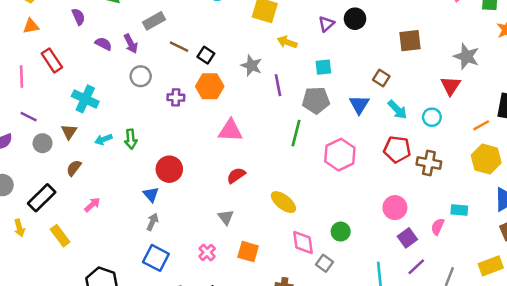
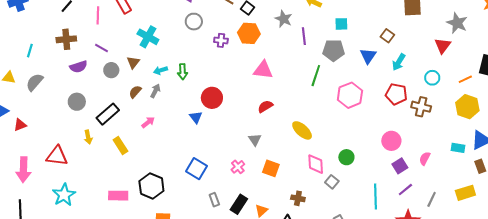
cyan arrow: (397, 110) -> (399, 62), turned 72
cyan circle: (432, 117) -> (432, 78), moved
cyan rectangle: (459, 210) -> (458, 148), moved
gray arrow: (152, 222) -> (155, 91), moved

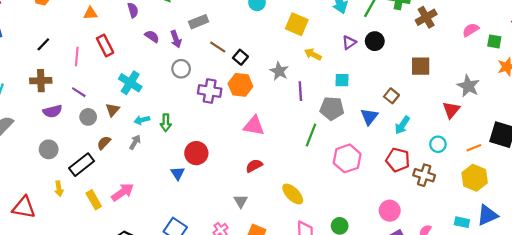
purple cross: (221, 40) -> (210, 91), size x1.5
brown semicircle: (135, 92) -> (104, 143), moved
pink arrow: (148, 122) -> (123, 192), moved, size x1.5

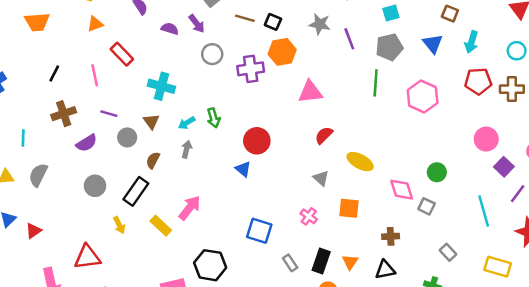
yellow ellipse: (293, 194) -> (360, 162), moved

